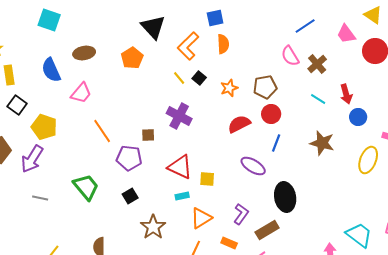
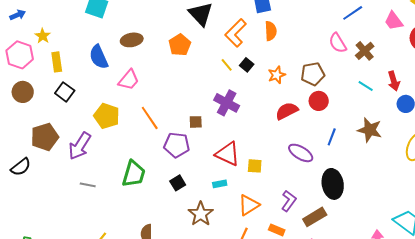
yellow pentagon: (44, 127) -> (107, 116), moved
blue line: (276, 143) -> (332, 137), moved
green trapezoid: (86, 187) -> (134, 174), turned 56
cyan rectangle: (182, 196) -> (220, 184), moved

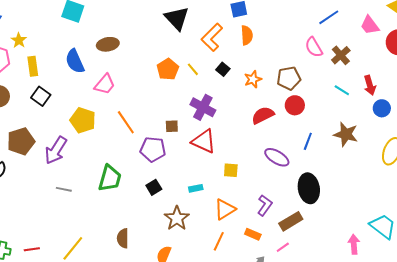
orange pentagon: (180, 45) -> (168, 69), moved
yellow line: (227, 65) -> (193, 69), moved
red triangle: (228, 154) -> (204, 141), moved

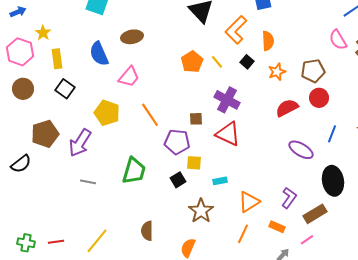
orange semicircle: (247, 35) -> (268, 41), moved
yellow square: (231, 170) -> (194, 163), moved

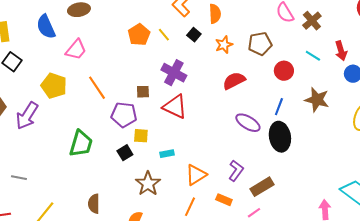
red circle: (319, 98) -> (284, 71), moved
black ellipse: (333, 181) -> (280, 137), moved
gray line: (88, 182) -> (19, 178), moved

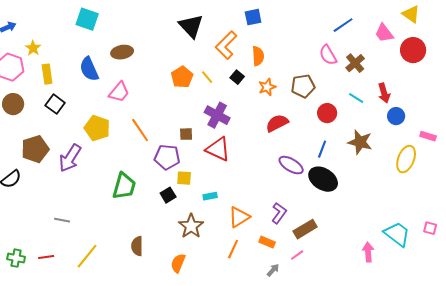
black ellipse: (280, 137) -> (323, 179), turned -48

